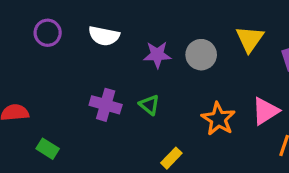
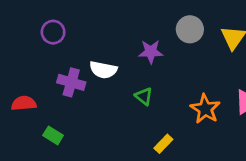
white semicircle: (104, 36) -> (103, 70), moved
gray circle: (201, 55) -> (190, 29), moved
purple cross: (106, 105) -> (71, 82), moved

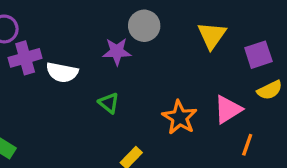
gray circle: (190, 29) -> (144, 26), moved
purple cross: (71, 82) -> (25, 58), moved, turned -32

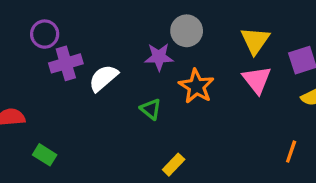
white semicircle: (62, 72) -> (103, 78), turned 128
pink triangle: (228, 109) -> (257, 80), moved, turned -36
orange star: (180, 117) -> (196, 86), moved

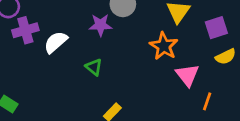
pink triangle: (257, 80) -> (187, 75), moved
orange star: (196, 86) -> (164, 46), moved

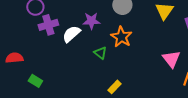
purple star: (100, 25) -> (91, 21), moved
orange star: (164, 46) -> (121, 37), moved

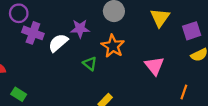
purple cross: (48, 25) -> (33, 33), turned 36
pink triangle: (171, 59) -> (154, 66), moved

